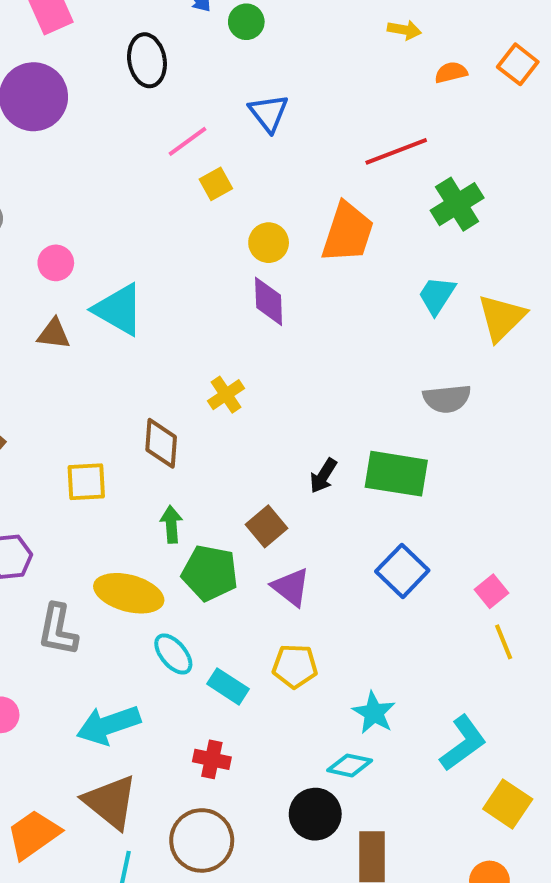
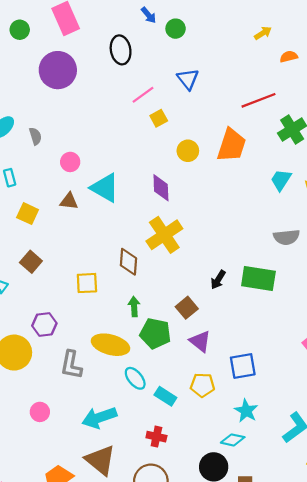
yellow arrow: (404, 30) -> (263, 33), turned -42
purple diamond: (269, 301) -> (161, 188), moved
yellow cross: (226, 395) -> (164, 235), size x1.8
blue square: (402, 571) -> (243, 366), moved, turned 36

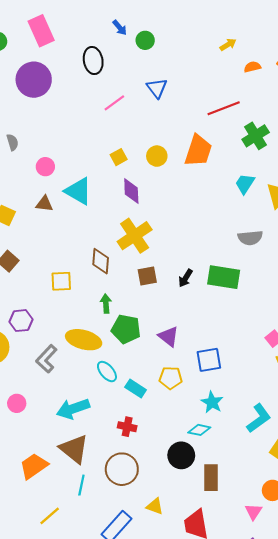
yellow square: (159, 118) -> (119, 157), moved
brown square: (187, 308) -> (147, 276), moved, turned 30
gray L-shape: (71, 365) -> (46, 359), turned 32

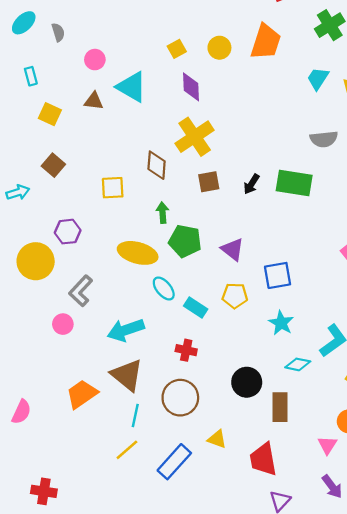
gray L-shape: (46, 359) -> (81, 291), moved
cyan diamond: (199, 430) -> (298, 364), moved
yellow line: (50, 516) -> (127, 450), moved

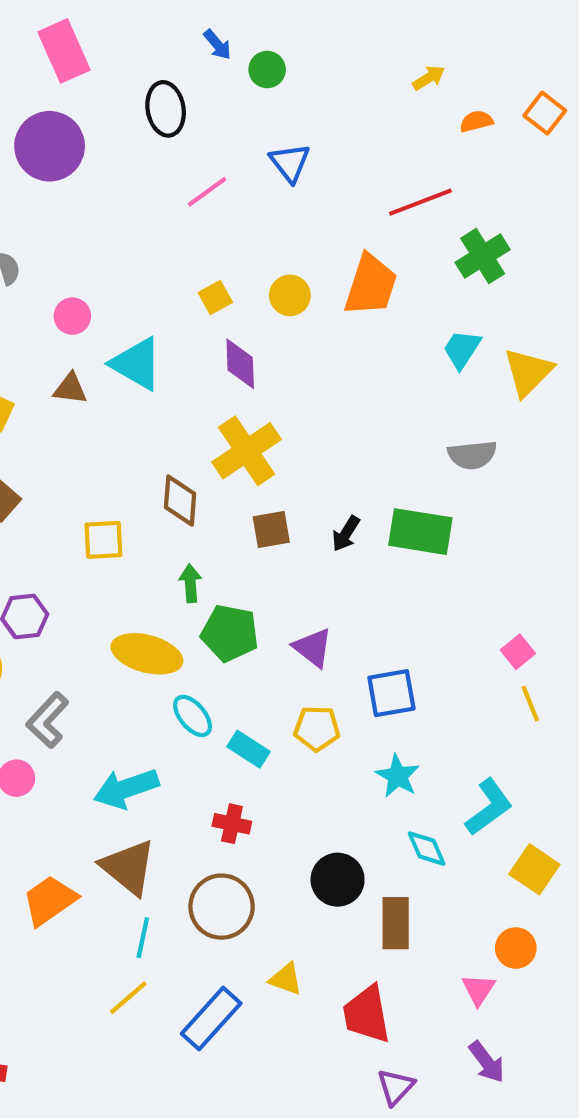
cyan diamond: (298, 364) -> (427, 849), turned 55

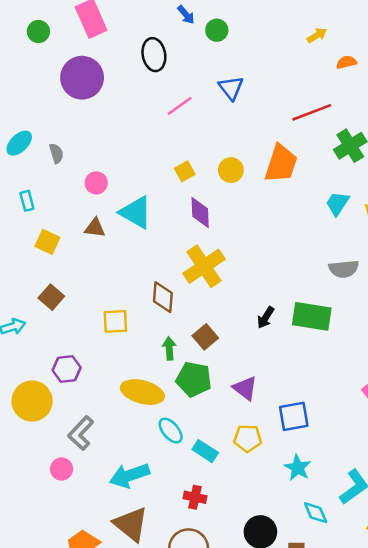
brown square: (271, 529) -> (205, 337), moved, turned -30

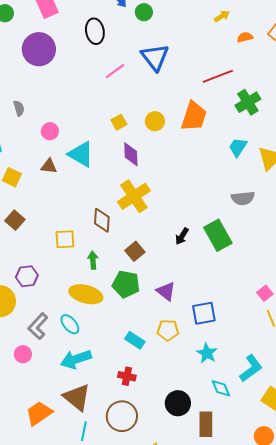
blue triangle: (231, 88) -> (155, 57), size x1.4
green rectangle: (312, 316) -> (218, 235), turned 52
green arrow: (169, 348) -> (93, 260), moved
cyan ellipse: (171, 431) -> (70, 324), moved

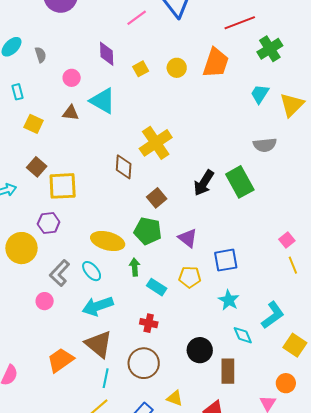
purple diamond: (131, 154) -> (107, 54), moved
black arrow: (182, 236) -> (204, 183), size x1.5
yellow square: (65, 239) -> (63, 186), moved, size x1.4
green arrow: (93, 260) -> (135, 267), moved

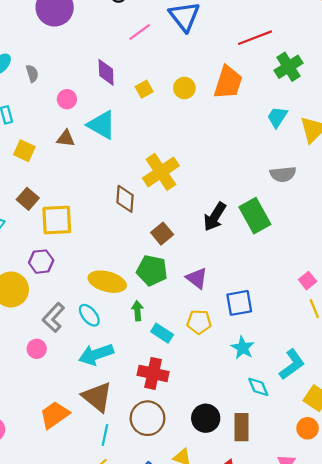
red cross: (149, 323) -> (153, 373), size x1.5
black circle: (200, 350) -> (206, 418), moved
orange circle: (286, 383) -> (308, 428), moved

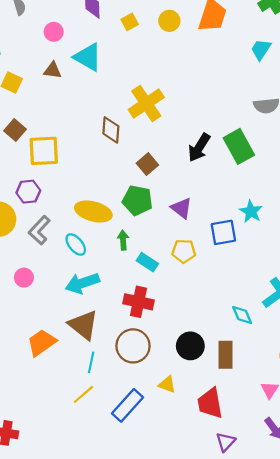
gray L-shape: (53, 317) -> (39, 230), moved
cyan star: (243, 348) -> (251, 211), moved

